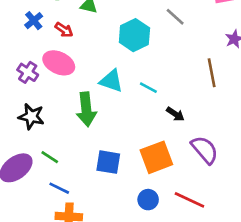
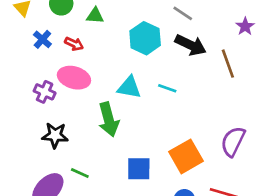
black arrow: (175, 114) -> (191, 45), moved, size x1.6
purple semicircle: (205, 150) -> (233, 141), turned -104

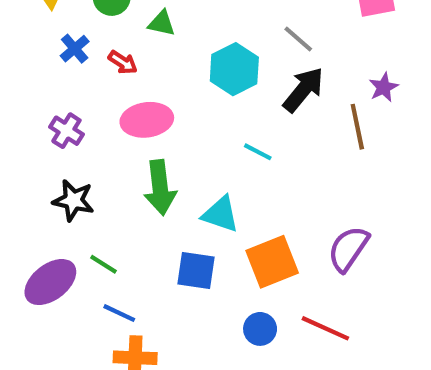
purple star: (245, 26) -> (384, 87), moved
black arrow: (191, 45) -> (303, 90), turned -84
pink ellipse: (74, 78) -> (147, 120), moved, turned -32
cyan triangle: (129, 87) -> (221, 214), moved

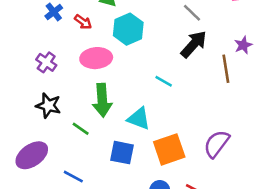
cyan hexagon: (234, 69) -> (128, 29), moved
green line: (103, 264) -> (81, 129), moved

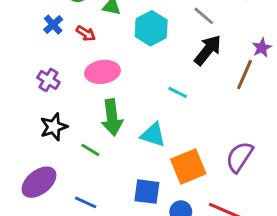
cyan hexagon: (128, 29) -> (151, 28), moved
brown line: (226, 69) -> (244, 75), turned 36
black star: (48, 106) -> (54, 127), turned -30
blue square: (122, 153) -> (147, 192), moved

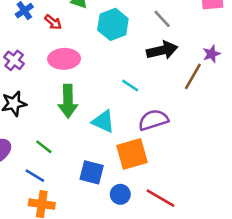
black arrow: (208, 50) -> (162, 50), turned 32
green line: (90, 150) -> (44, 147), moved
purple semicircle: (240, 157) -> (153, 120), moved, turned 32

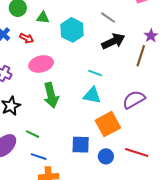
purple semicircle: (153, 120) -> (134, 100), moved
cyan triangle: (103, 121) -> (92, 95), moved
green line: (44, 147) -> (33, 134), moved

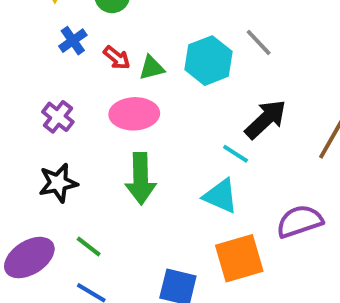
green triangle: (43, 18) -> (152, 68), moved, turned -32
gray line: (108, 18) -> (259, 42), moved
black arrow: (113, 41) -> (266, 119), moved, turned -30

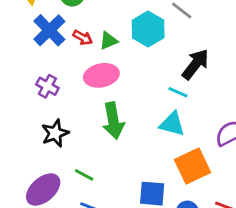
blue cross: (73, 41) -> (49, 30), size x1.6

